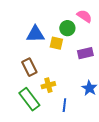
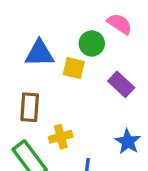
purple rectangle: (85, 53) -> (121, 84), turned 56
brown rectangle: (29, 67) -> (30, 107), turned 30

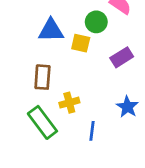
purple rectangle: (121, 84) -> (122, 57), turned -75

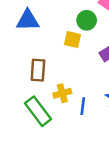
blue triangle: (51, 30) -> (28, 20), moved
blue line: (92, 131) -> (83, 106), moved

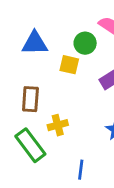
blue triangle: (28, 20) -> (35, 43), moved
blue line: (83, 106) -> (81, 170), moved

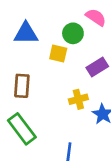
yellow cross: (58, 125) -> (78, 99), moved

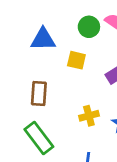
green circle: (73, 33) -> (89, 27), moved
yellow cross: (78, 99) -> (89, 116), moved

